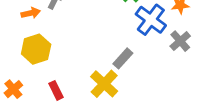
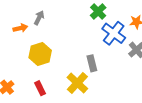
yellow hexagon: (36, 49) -> (40, 54), moved
gray rectangle: (123, 58) -> (92, 63), turned -56

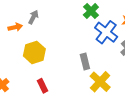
yellow cross: (77, 83) -> (100, 82), moved
red rectangle: (40, 88) -> (42, 86), moved

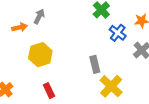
blue cross: (106, 32) -> (118, 33), size x0.7

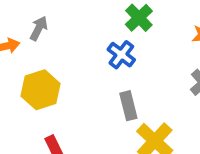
blue cross: (118, 33) -> (121, 55), moved

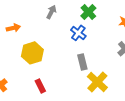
gray arrow: (39, 28) -> (51, 12), moved

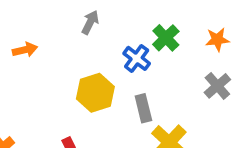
green cross: (88, 12) -> (166, 38), moved
yellow hexagon: (32, 53) -> (95, 93), moved

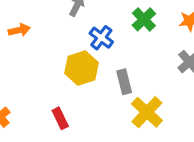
blue cross: (137, 58) -> (101, 38), moved

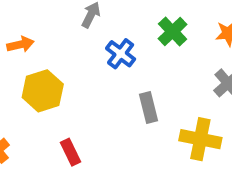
yellow hexagon: (82, 68) -> (43, 91), moved
yellow cross: (147, 112) -> (200, 139), moved, turned -32

